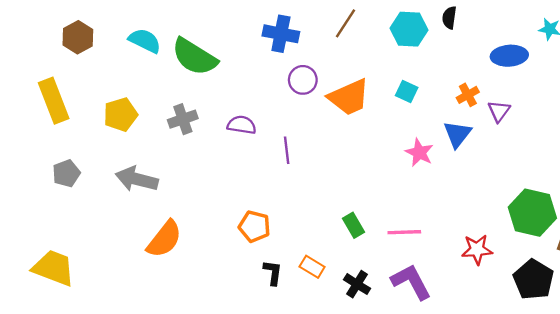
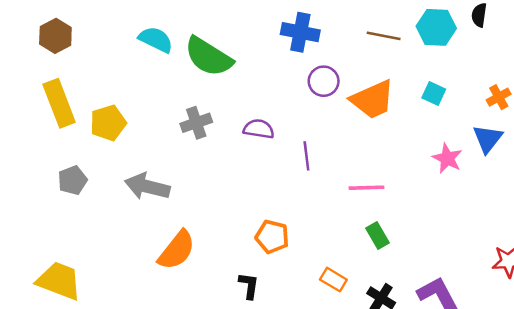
brown line: (345, 23) -> (384, 36), moved, turned 68
brown hexagon: (78, 37) -> (55, 36), moved
yellow pentagon: (121, 115) -> (108, 123), moved
pink line: (404, 232) -> (366, 188), moved
black L-shape: (273, 273) -> (249, 286), moved

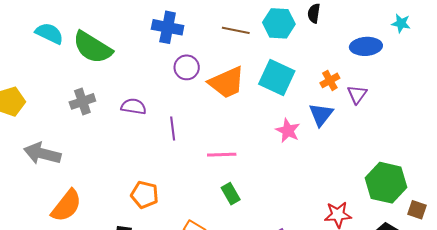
cyan square: (434, 93) -> (277, 77), size x1.8

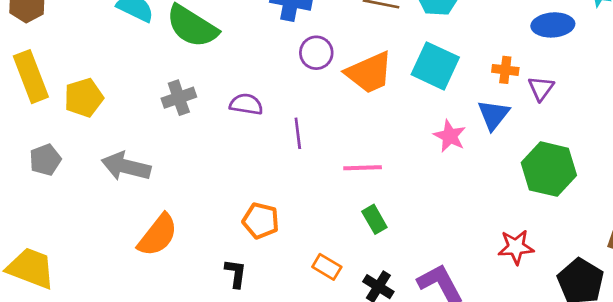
orange cross: (330, 80) -> (505, 70), turned 36
green hexagon: (386, 183) -> (549, 169), moved

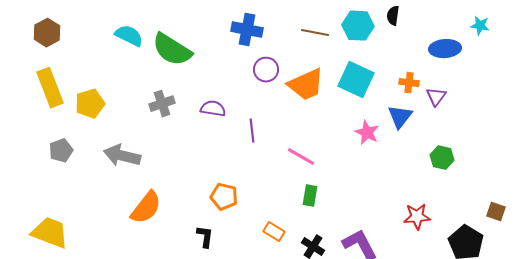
pink line: (363, 168) -> (301, 157), turned 32
green hexagon: (549, 169) -> (442, 158), size x0.6
green rectangle: (374, 219) -> (310, 196), turned 40

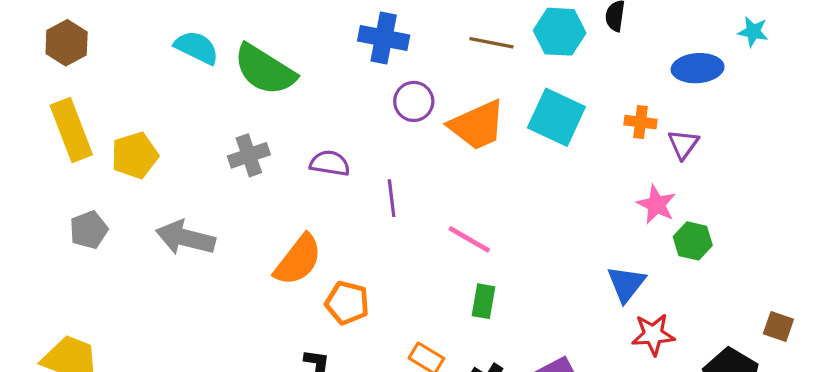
blue triangle: (400, 117) -> (626, 284), moved
pink star: (367, 133) -> (656, 204), moved
orange semicircle: (146, 208) -> (298, 260), moved

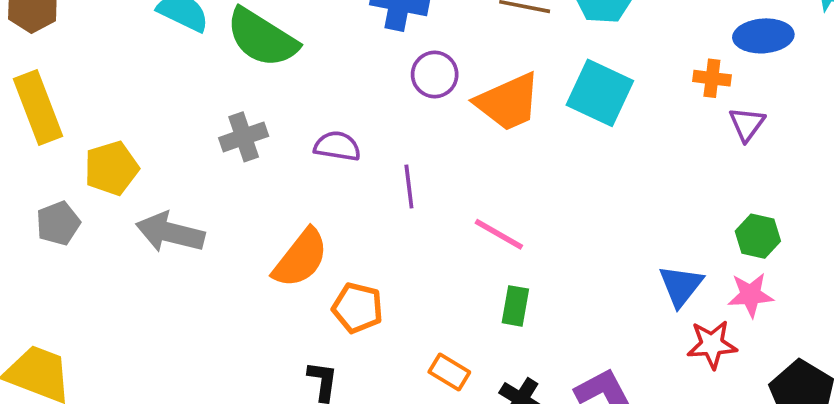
orange cross: (640, 122) -> (712, 78), moved
yellow pentagon: (135, 155) -> (111, 168), moved
pink star: (656, 204) -> (751, 295), moved, turned -30

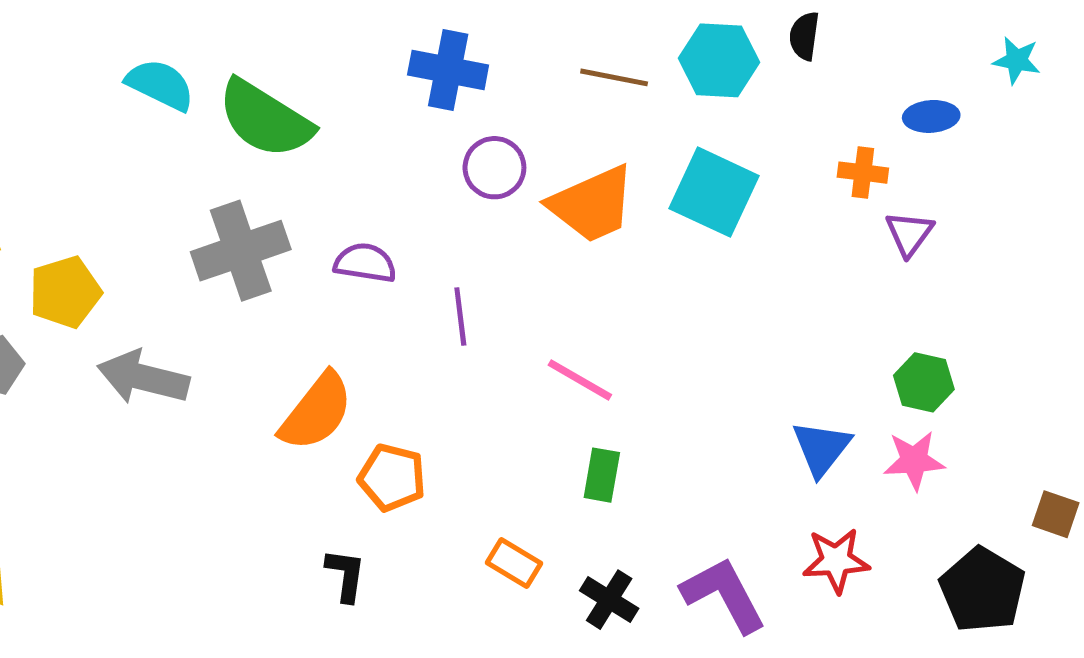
blue ellipse: (763, 36) -> (931, 116), size x0.7
gray cross: (244, 137) -> (241, 251), size x1.5
red star: (712, 344) -> (836, 560), moved

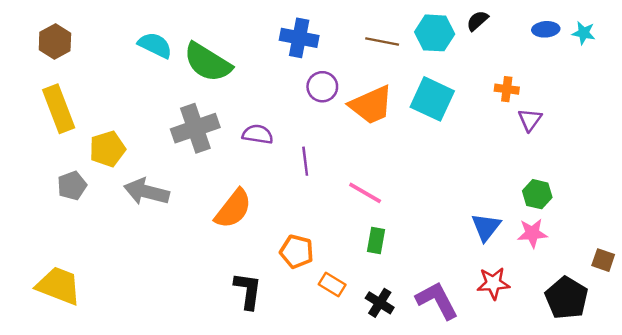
black semicircle: (804, 36) -> (477, 21), turned 40
blue ellipse: (931, 116) -> (546, 29), moved
orange pentagon: (392, 478) -> (297, 252), moved
black L-shape: (346, 575) -> (248, 291), size x1.4

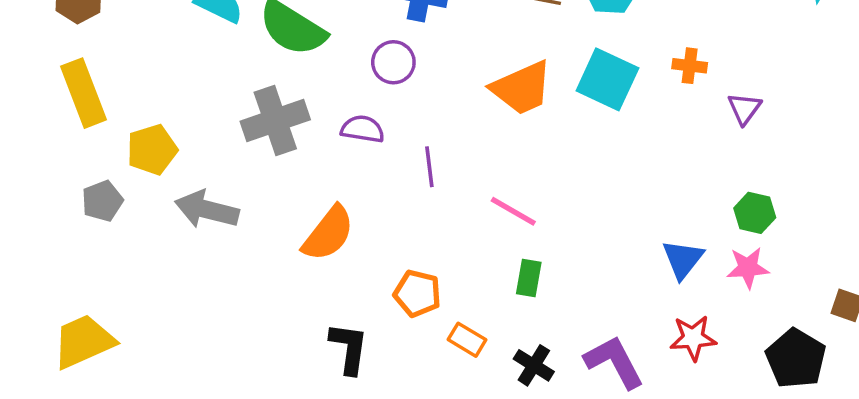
purple circle: (322, 87) -> (393, 62), moved
orange cross: (507, 89) -> (690, 66), moved
yellow trapezoid: (59, 286) -> (83, 341), turned -45

